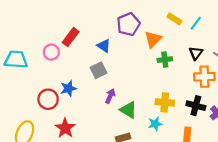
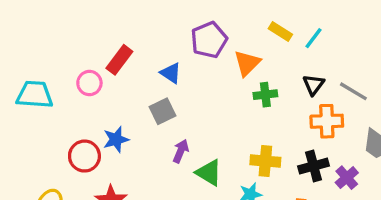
black cross: (196, 106) -> (314, 166), turned -30

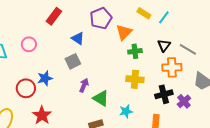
red rectangle: (119, 60) -> (54, 16), moved
yellow cross: (265, 161) -> (135, 79), moved

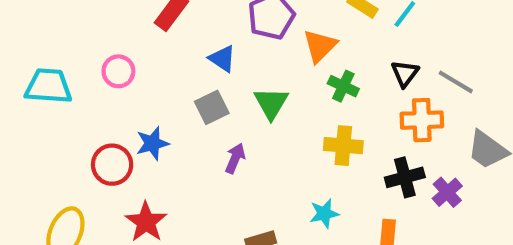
green cross: (135, 51) -> (343, 86), turned 32
green triangle: (101, 98) -> (271, 103), moved, turned 30

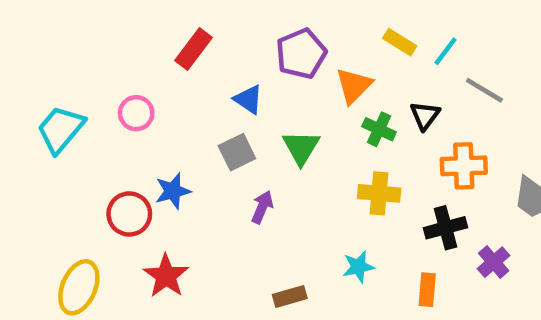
black triangle: (405, 73) -> (425, 115), moved
gray line: (456, 82) -> (484, 90), moved
cyan trapezoid: (48, 86) -> (61, 129), turned -54
purple cross: (447, 192) -> (494, 262), moved

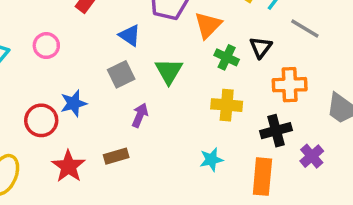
orange rectangle: (427, 290) -> (262, 177), size x1.5
brown rectangle: (290, 296) -> (116, 156), moved

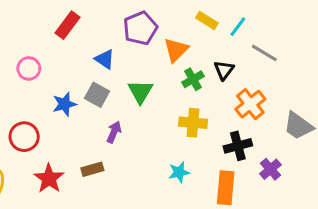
green cross: (227, 57) -> (193, 79), turned 35
gray square: (121, 74) -> (97, 95), turned -35
orange cross: (290, 85) -> (250, 104), turned -36
blue star: (74, 103) -> (64, 104), moved

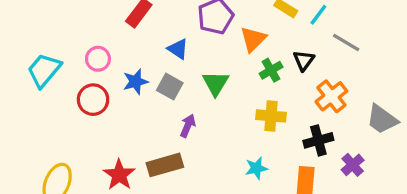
blue star: (64, 104) -> (136, 82), moved
red circle: (24, 137) -> (93, 100), moved
brown rectangle: (92, 169) -> (165, 165), size x1.5

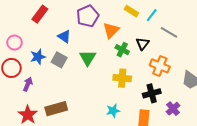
green cross: (271, 70) -> (122, 50), turned -32
orange cross: (331, 96) -> (160, 66), turned -30
purple arrow: (188, 126) -> (28, 84), moved

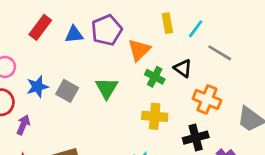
yellow rectangle: (131, 11) -> (167, 23), turned 48
blue triangle: (64, 36) -> (74, 34), moved, turned -40
black triangle: (143, 44) -> (183, 68), turned -32

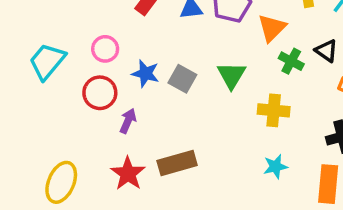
blue star: (37, 87) -> (145, 73), turned 30
yellow cross: (155, 116) -> (274, 110), moved

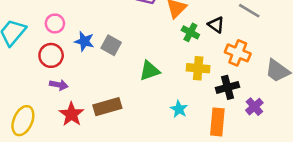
green triangle: (232, 75) -> (150, 71), moved, turned 40
yellow cross: (274, 110) -> (198, 68), moved
purple arrow: (128, 121) -> (59, 85), moved, turned 78
cyan star: (275, 167) -> (179, 109), turned -30

